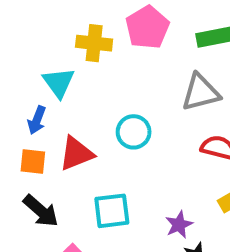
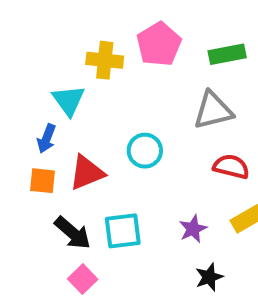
black arrow: (41, 211) -> (73, 233), moved
purple star: (179, 225) -> (193, 229), moved

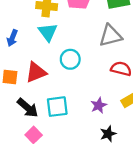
cyan triangle: (69, 100) -> (48, 32), moved
blue arrow: (46, 139) -> (12, 38), moved

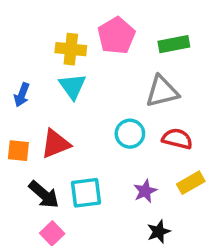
cyan circle: (70, 59) -> (130, 134), moved

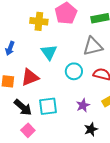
cyan triangle: (72, 86) -> (49, 52), moved

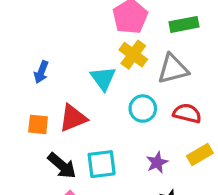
yellow cross: (39, 21) -> (133, 55), moved, turned 30

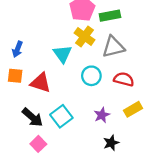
green rectangle: (184, 24) -> (110, 16), moved
red triangle: (73, 118) -> (41, 83), turned 40
orange square: (38, 124) -> (15, 76), moved
cyan square: (102, 164) -> (61, 116), turned -30

